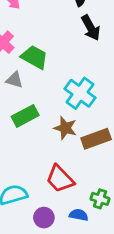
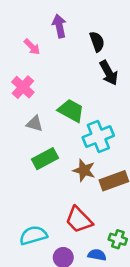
green trapezoid: (35, 57) -> (71, 111), moved
cyan cross: (80, 93) -> (98, 137), turned 32

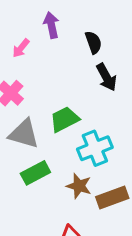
pink arrow: (32, 47) -> (21, 48), turned 84
green trapezoid: (71, 111) -> (64, 119), turned -56
gray triangle: (35, 124) -> (24, 134), size x1.6

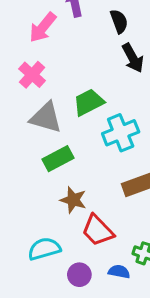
pink arrow: (21, 48) -> (43, 27), size x1.5
brown star: (79, 186) -> (73, 200), moved

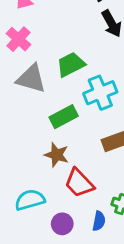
green rectangle: (58, 159) -> (64, 117), moved
blue semicircle: (119, 272) -> (99, 221), turned 90

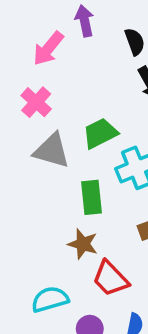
green rectangle: (64, 117) -> (91, 197), turned -68

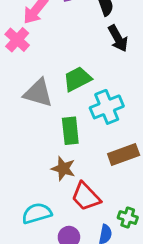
pink cross: (36, 102) -> (17, 40), moved

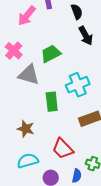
pink cross: (17, 40) -> (14, 51), moved
green trapezoid: (77, 79) -> (51, 54), moved
brown star: (63, 169) -> (26, 129), moved

